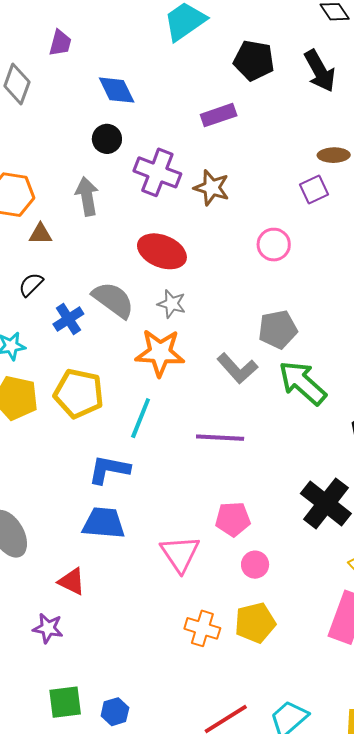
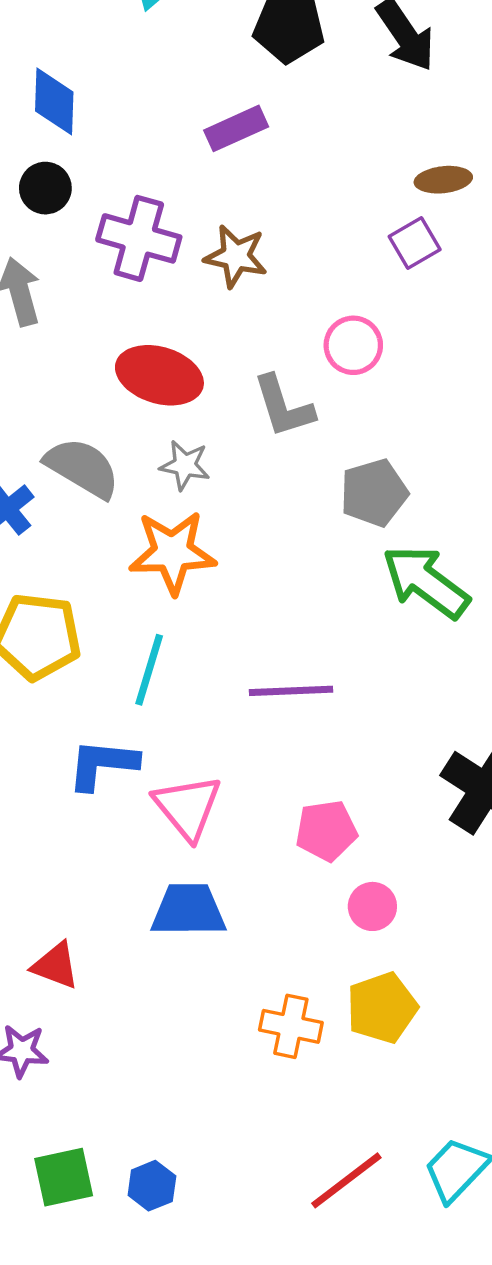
blue diamond: (117, 90) -> (54, 101), turned 33
gray L-shape: (237, 368) -> (283, 406), moved, turned 30
blue trapezoid: (104, 523) -> (188, 910), moved
pink triangle: (180, 554) -> (188, 807), moved

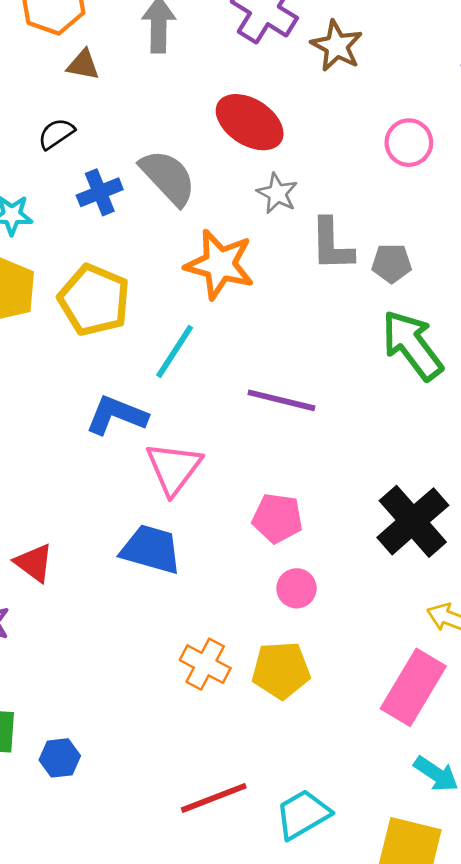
gray L-shape: (283, 406) -> (332, 245), moved
gray star: (185, 465) -> (277, 193), moved
gray pentagon: (374, 493) -> (392, 263), size x0.7

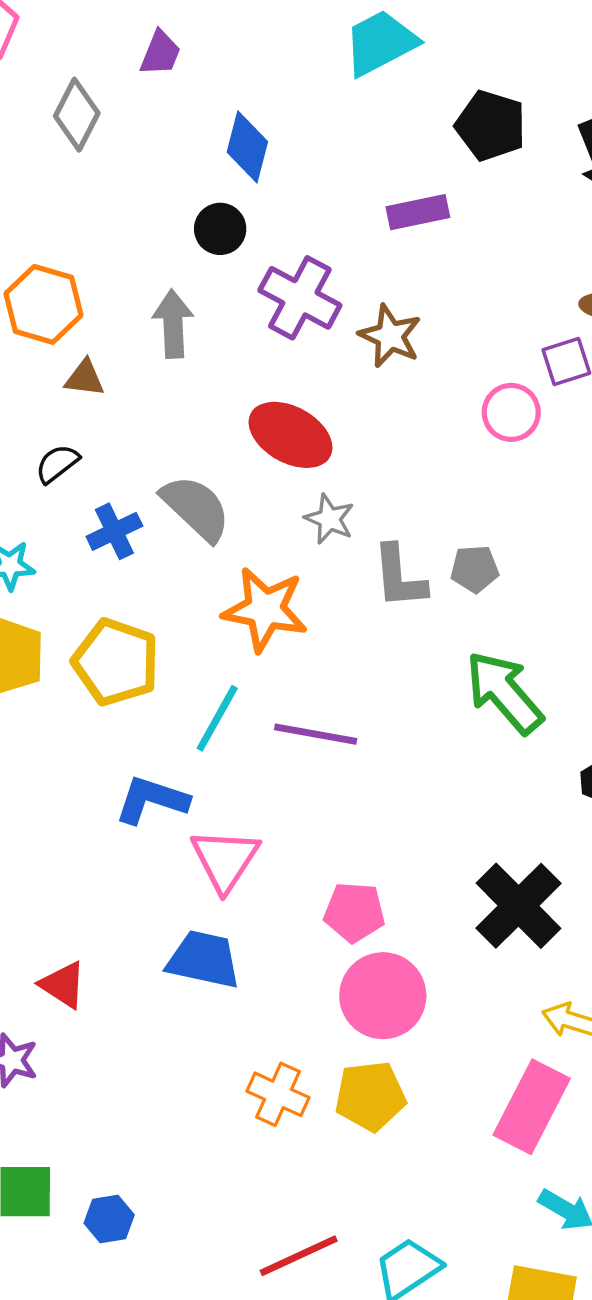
pink circle: (409, 143) -> (511, 412), moved
gray pentagon: (392, 263) -> (475, 569), moved
purple line: (281, 400) -> (316, 734), moved
pink circle: (297, 588) -> (383, 996), size x1.8

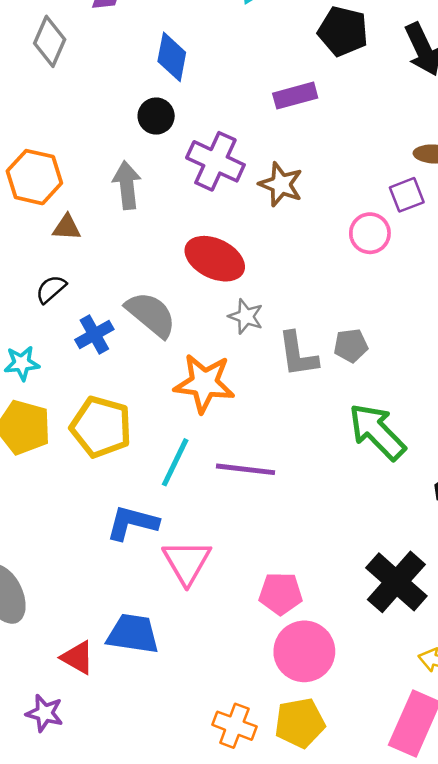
blue trapezoid: (204, 960) -> (133, 634), moved

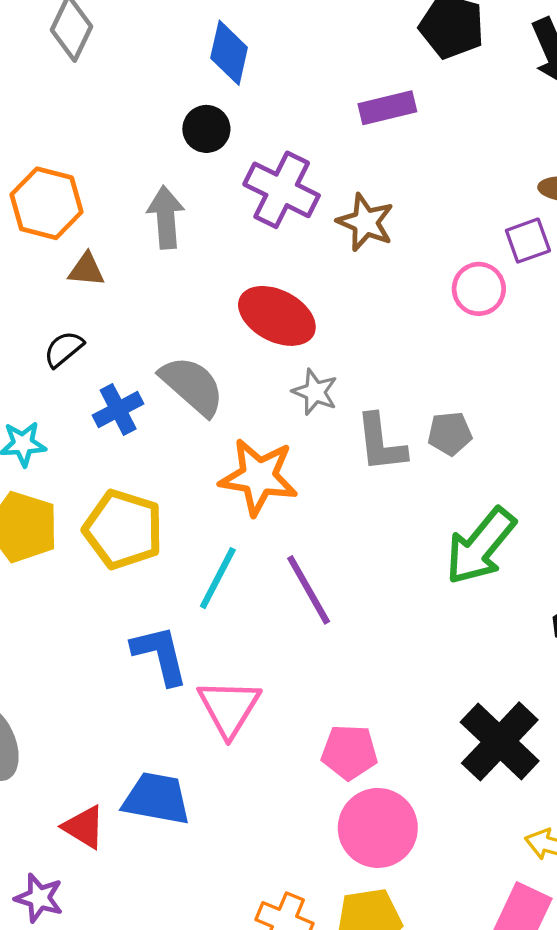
green arrow: (377, 432) -> (481, 546), turned -98
purple line: (245, 469) -> (309, 590), turned 52
blue L-shape: (132, 523) -> (160, 655), turned 60

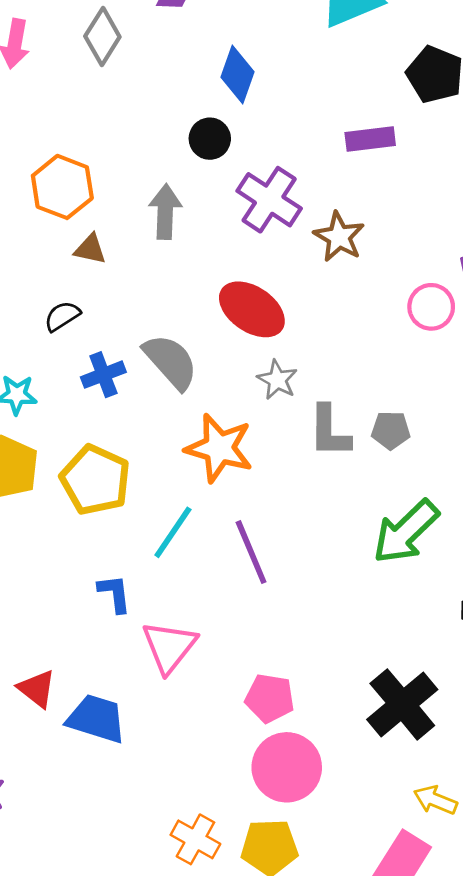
blue L-shape: (160, 655) -> (114, 593), size x0.7
red triangle: (84, 827) -> (37, 689), moved

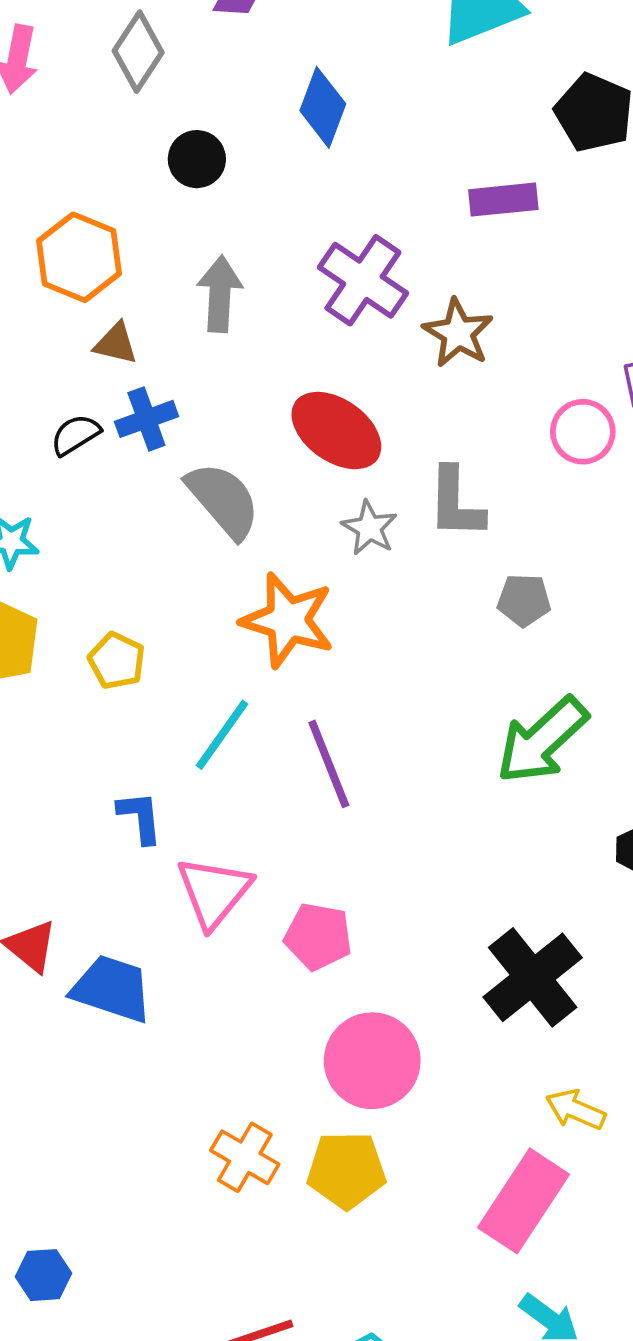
black circle: (210, 139) -> (197, 159), moved
blue cross: (103, 375) -> (146, 419), moved
gray L-shape: (329, 431) -> (456, 503), moved
yellow pentagon: (95, 480) -> (117, 661), size x0.6
pink pentagon: (270, 698) -> (318, 936), moved

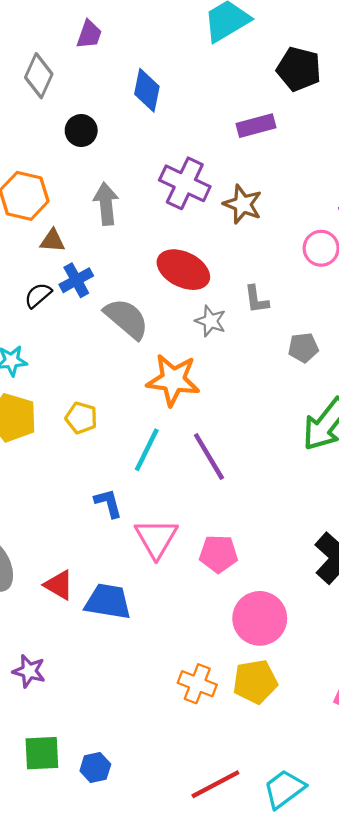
gray L-shape: (456, 503) -> (256, 299), size x0.7

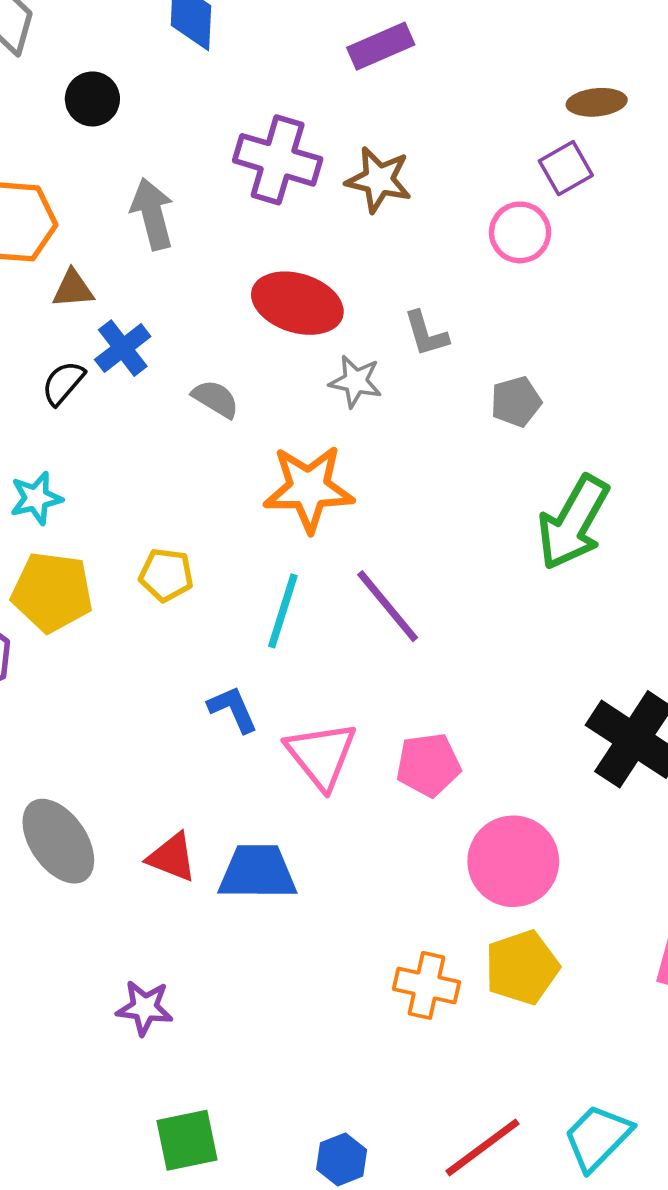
gray semicircle: (126, 319) -> (216, 399), size x0.6
blue hexagon: (95, 767) -> (342, 1159), moved

